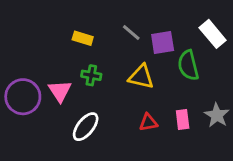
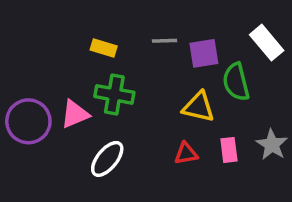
gray line: (131, 33) -> (164, 41), turned -42
green cross: (91, 75) -> (114, 94), size x1.5
yellow triangle: (141, 77) -> (199, 107), moved
pink triangle: (60, 91) -> (75, 114), turned 40

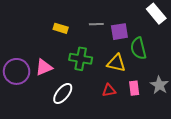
white rectangle: (267, 43) -> (156, 14), moved
green cross: (114, 94) -> (81, 59), moved

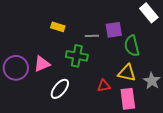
gray line: (96, 24) -> (92, 36), moved
yellow triangle: (116, 63) -> (127, 73), moved
pink rectangle: (134, 88) -> (128, 99), moved, size x1.5

